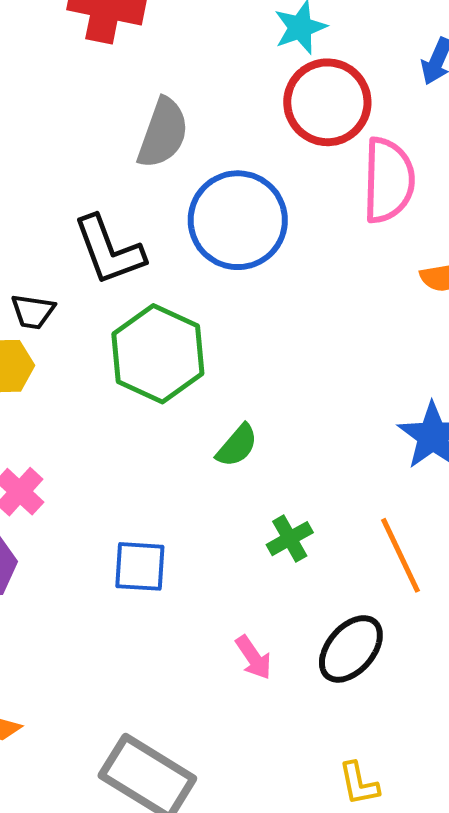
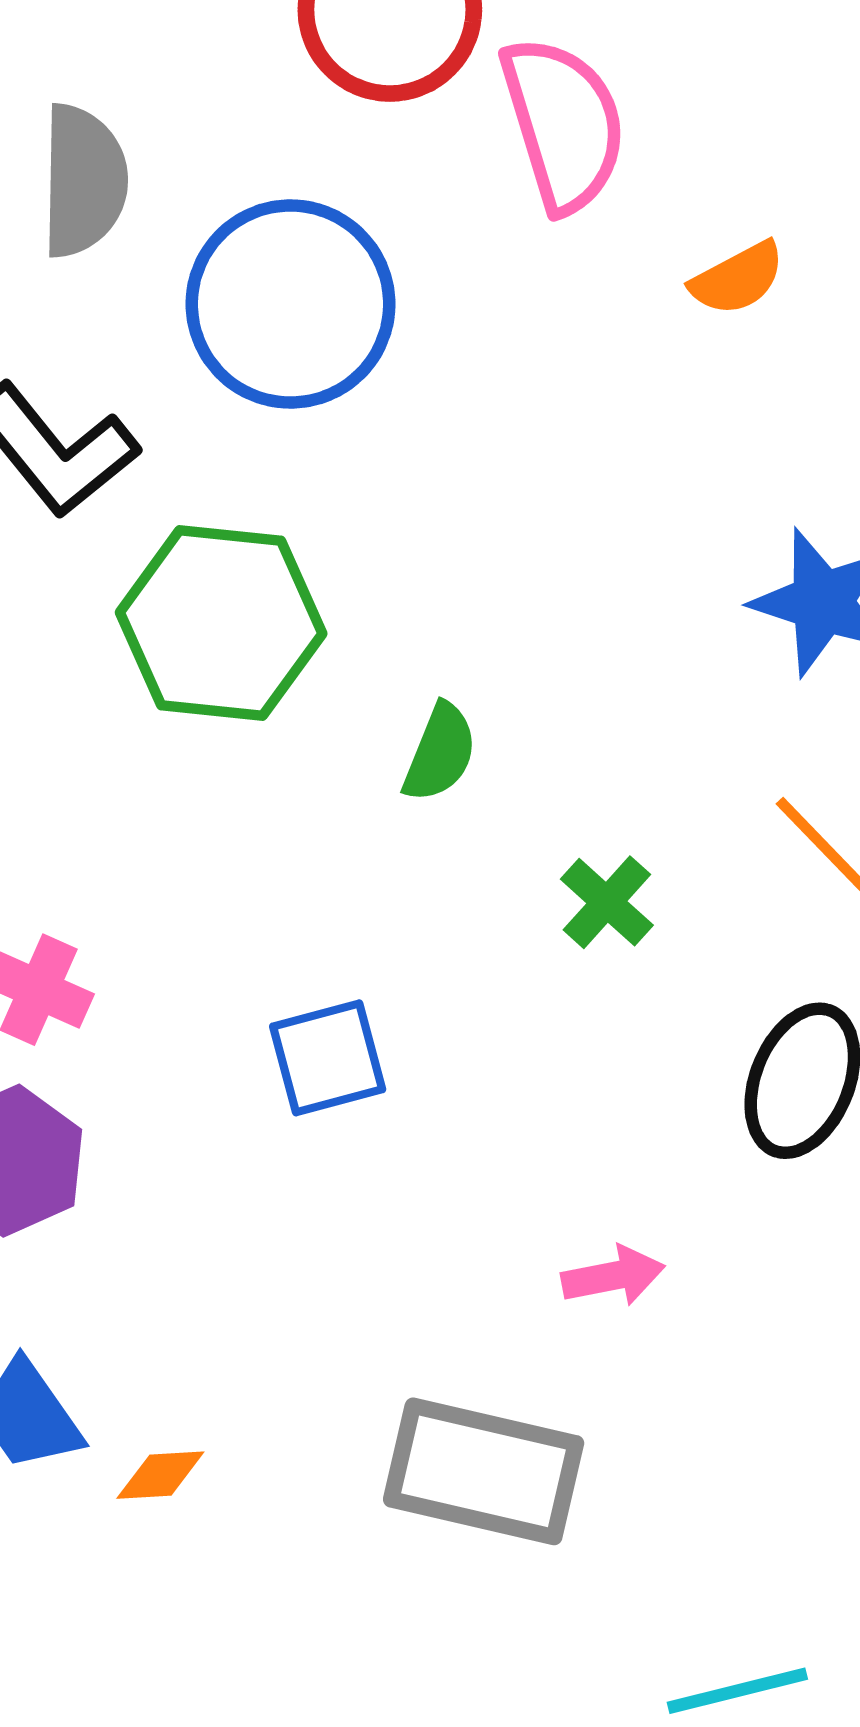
pink arrow: (254, 657) -> (613, 1276), moved, turned -48

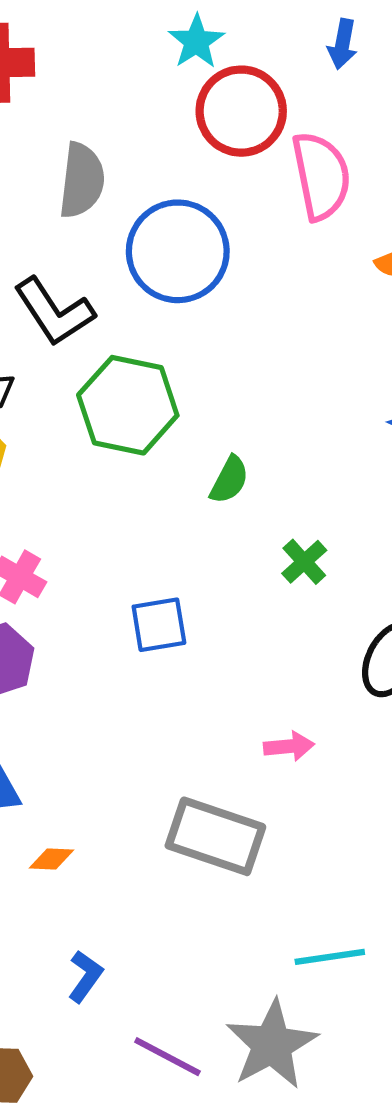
orange diamond: (160, 1475) -> (51, 859), moved

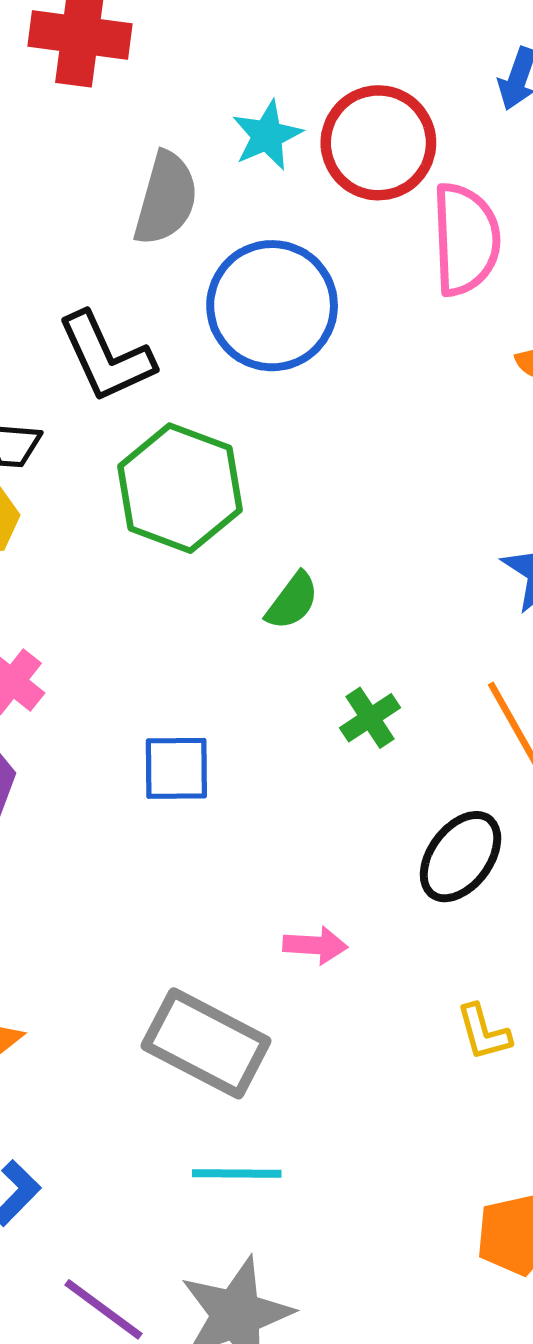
cyan star: (196, 42) -> (267, 135), moved
cyan line: (330, 957) -> (237, 1174), moved

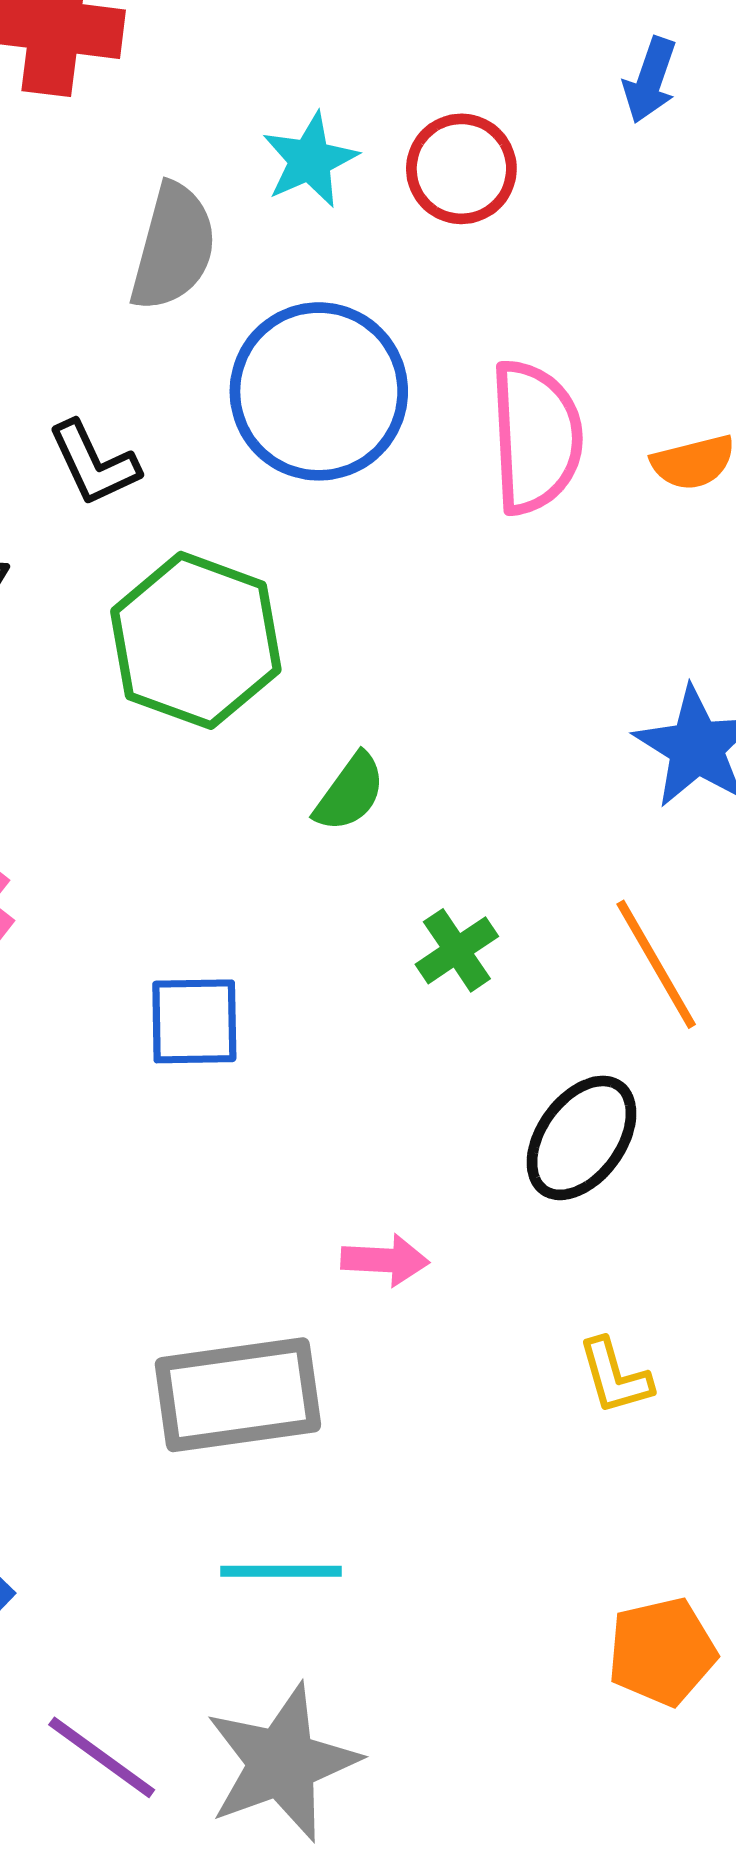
red circle: (378, 143) -> (461, 169), size x0.7
pink semicircle: (466, 239) -> (536, 437), moved
black L-shape: (106, 357) -> (94, 463), size x0.7
gray rectangle: (206, 1043) -> (238, 1395), turned -35

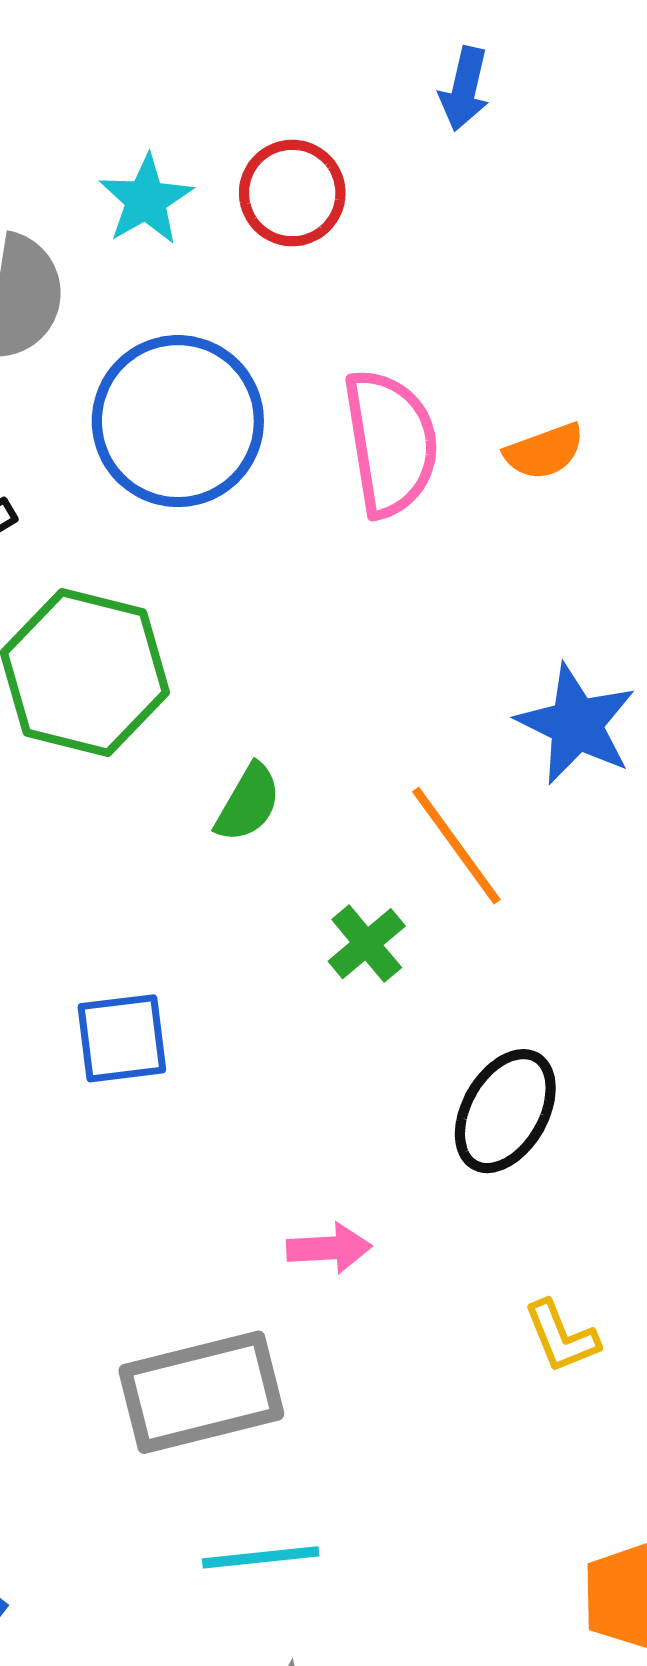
orange line: (656, 964) -> (456, 846), moved

